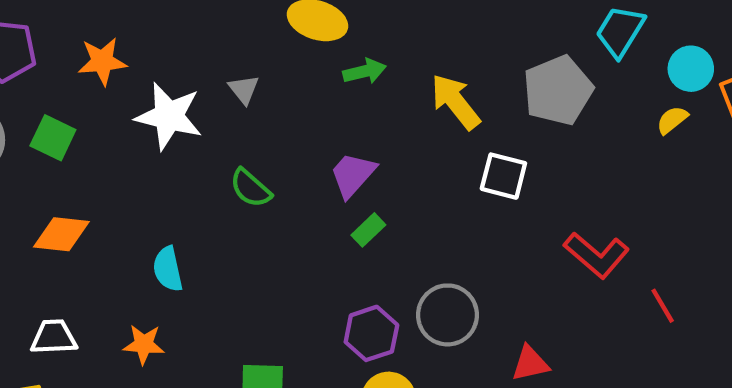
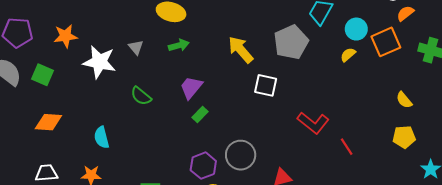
green arrow: (365, 71) -> (179, 45), moved

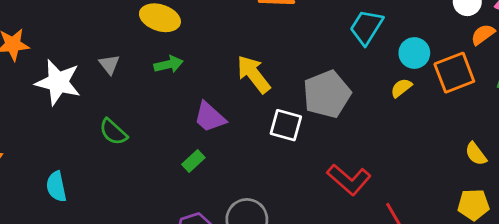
gray pentagon: (291, 42) -> (327, 94), moved
purple trapezoid: (191, 88) -> (210, 117), moved, turned -90

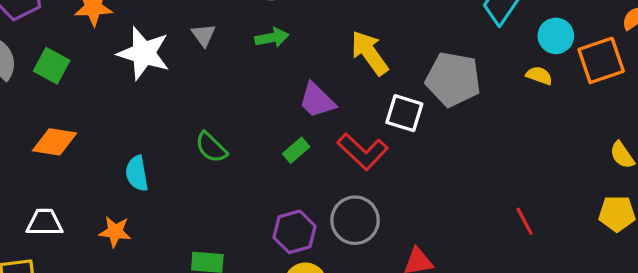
yellow semicircle: (401, 88) -> (539, 75), turned 55
gray pentagon: (327, 94) -> (453, 79), turned 30
green semicircle: (113, 132) -> (211, 147), moved
red L-shape: (349, 180) -> (363, 151), moved

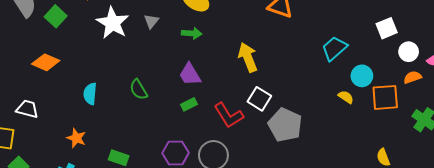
gray pentagon: (453, 79) -> (285, 125), moved
purple trapezoid: (317, 100) -> (190, 74), moved
orange star: (115, 232) -> (76, 138), moved

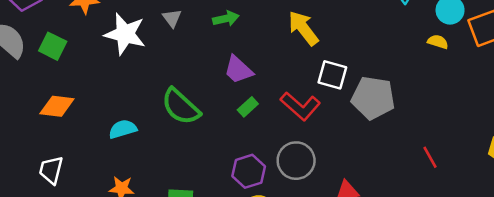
green semicircle: (139, 90) -> (181, 107), size x1.5
cyan semicircle: (90, 94) -> (123, 129), turned 85
white trapezoid: (27, 109) -> (51, 170), turned -75

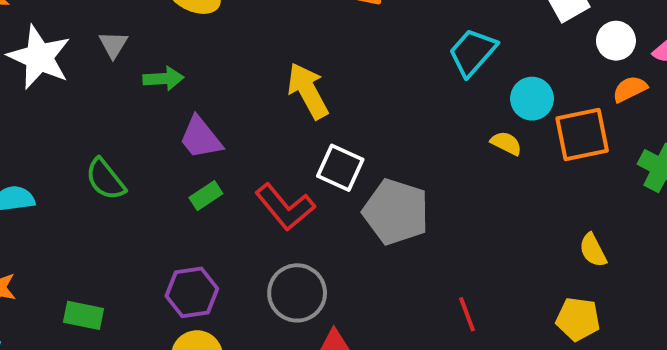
green arrow: (226, 19) -> (163, 79), moved
green semicircle: (181, 107) -> (105, 179), size x0.7
gray circle: (296, 161) -> (297, 293), moved

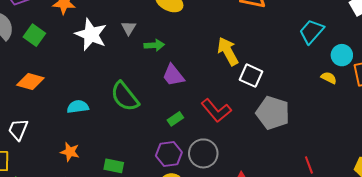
white square: (340, 168) -> (251, 76), moved
green semicircle: (105, 179) -> (125, 97), size x1.4
green rectangle: (206, 196) -> (175, 119), moved
gray circle: (297, 293) -> (203, 153), moved

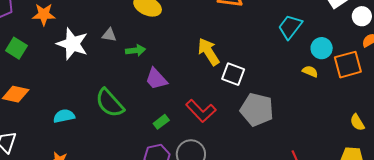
gray triangle: (129, 28) -> (109, 35), turned -49

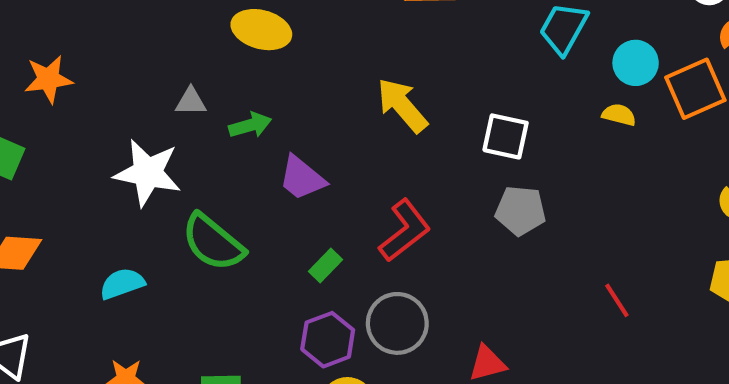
white star: (72, 44) -> (148, 173), moved
white square: (233, 74) -> (506, 136), moved
gray pentagon: (257, 110) -> (520, 211), size x0.7
red L-shape: (201, 111) -> (405, 231), turned -76

